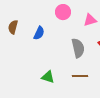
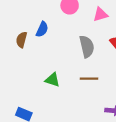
brown semicircle: (13, 27) -> (22, 40), moved

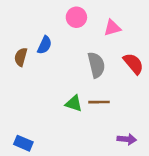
green triangle: (52, 80) -> (74, 103), moved

